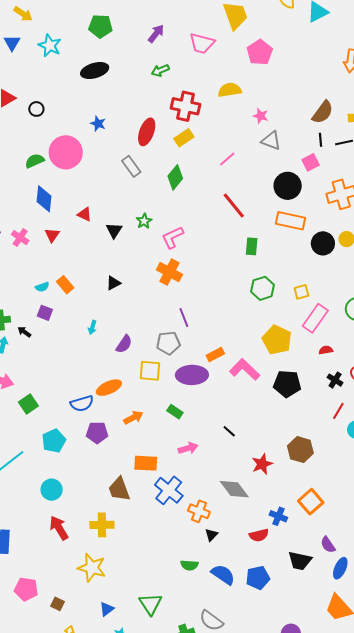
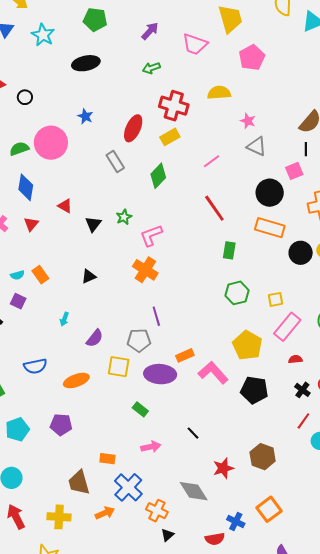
blue semicircle: (82, 404) -> (35, 366), moved
orange arrow: (133, 418) -> (105, 513), moved
orange rectangle: (146, 463) -> (107, 459), size x0.7

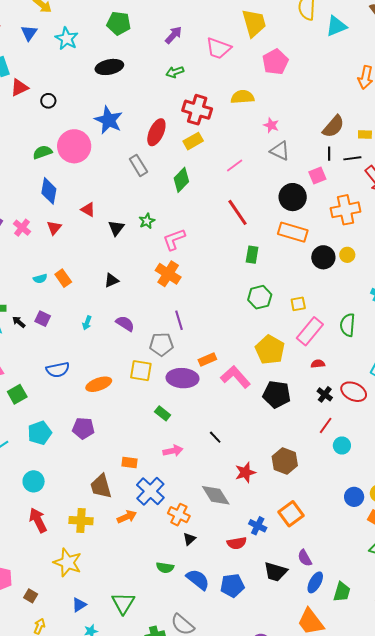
blue star: (85, 116) -> (109, 120), size x1.8
purple square: (18, 301) -> (43, 319), moved
purple semicircle: (95, 338) -> (125, 324), moved, turned -96

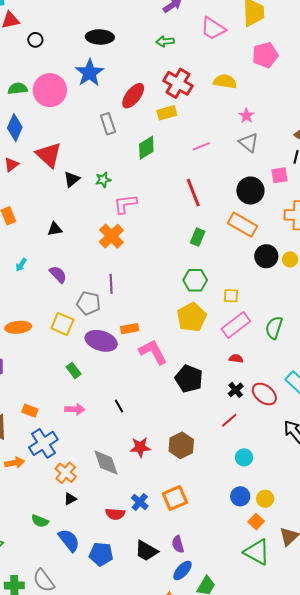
black ellipse: (109, 67) -> (100, 37), moved
red triangle: (88, 210) -> (49, 155), size x1.8
yellow pentagon: (270, 350) -> (192, 317), moved
cyan circle: (342, 446) -> (244, 457), moved

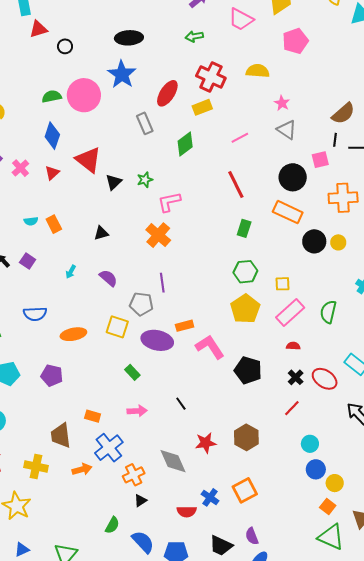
orange cross: (66, 473) -> (134, 475), turned 30
blue circle: (240, 496) -> (316, 469), moved
green semicircle: (40, 521) -> (112, 525), turned -78

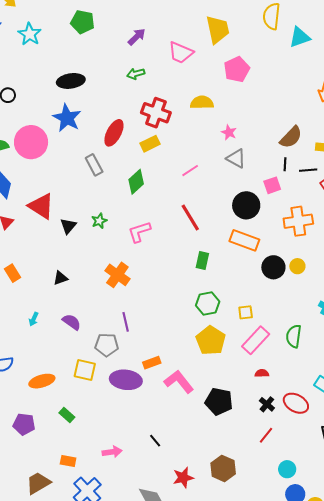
pink L-shape: (169, 202) -> (139, 232), moved
green rectangle: (132, 372) -> (67, 415), moved
brown trapezoid: (61, 435) -> (38, 483), turned 72

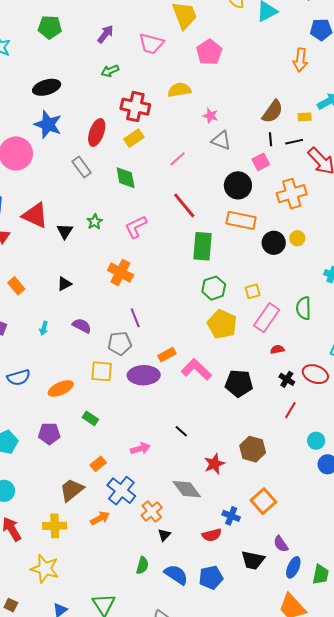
green diamond: (136, 182) -> (126, 178), turned -50
green rectangle: (202, 261) -> (202, 246), size x1.6
orange rectangle: (68, 461) -> (98, 464), turned -42

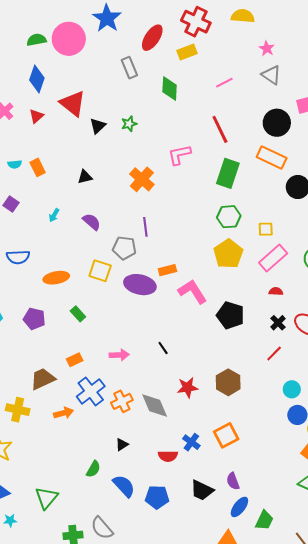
pink L-shape: (136, 227) -> (179, 155), moved
orange cross: (152, 511) -> (122, 401), moved

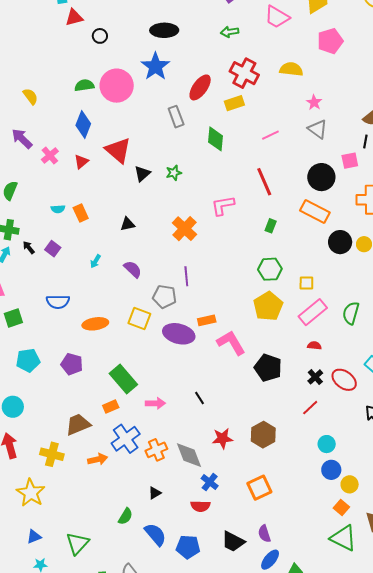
green rectangle: (228, 173) -> (271, 226), size x0.5
green rectangle: (78, 314) -> (123, 379), moved, size x1.8
blue cross: (191, 442) -> (210, 482), moved

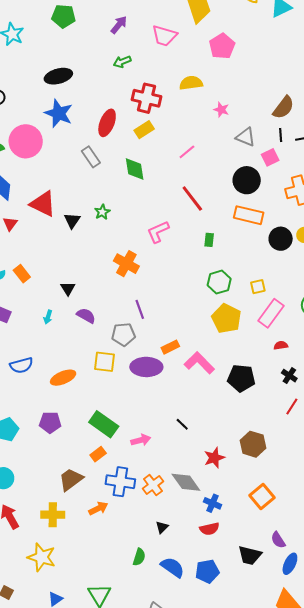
gray triangle: (318, 129) -> (246, 137), moved
black triangle: (128, 224) -> (68, 288), moved, turned -35
blue cross: (126, 439) -> (120, 482), turned -32

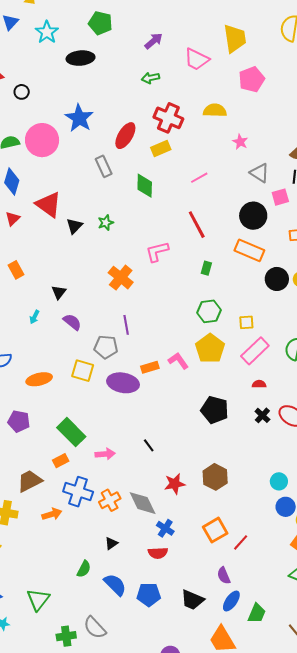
black ellipse: (58, 76) -> (81, 58), moved
pink L-shape: (199, 363) -> (178, 361), moved, size x0.7
red line: (292, 406) -> (241, 542), moved
black trapezoid: (250, 555) -> (192, 600), moved

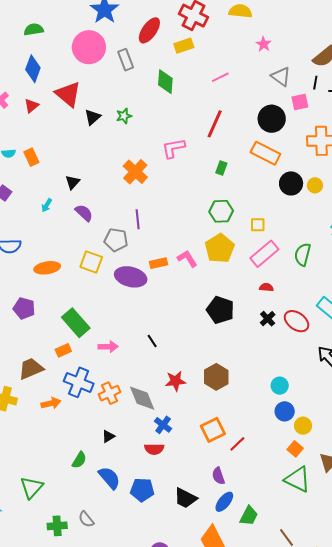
pink circle: (42, 140) -> (89, 47), moved
red line: (197, 225) -> (215, 124), turned 48
gray semicircle: (95, 628) -> (86, 519), size x0.7

